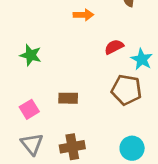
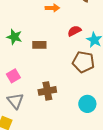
brown rectangle: (68, 98) -> (39, 45), moved
brown cross: (72, 147) -> (47, 91), moved

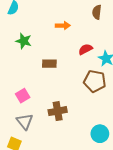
green star: (14, 37) -> (24, 41), moved
cyan circle: (87, 104) -> (100, 134), moved

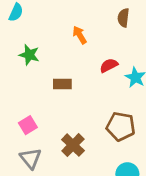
orange arrow: (63, 26) -> (80, 35), turned -120
brown pentagon: (95, 81) -> (121, 126), moved
brown cross: (58, 111) -> (73, 145), turned -36

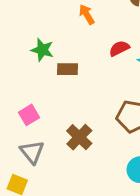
green star: (29, 55) -> (42, 50), moved

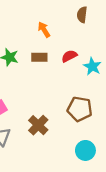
brown rectangle: (67, 69) -> (39, 57), moved

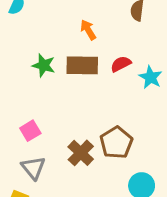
brown rectangle: (39, 57) -> (82, 65), size x1.5
brown pentagon: (80, 109) -> (116, 143), moved, turned 30

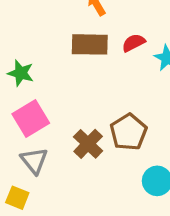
green star: (44, 65) -> (21, 73), moved
pink square: (30, 131) -> (31, 119), size x1.5

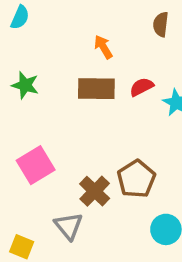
green star: (21, 73) -> (25, 85), moved
gray triangle: (34, 161) -> (69, 226), moved

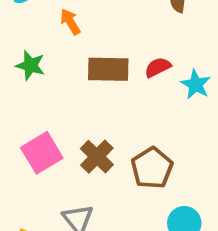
orange arrow: (103, 47) -> (70, 22), moved
brown cross: (95, 191) -> (97, 157), moved

